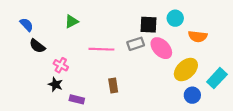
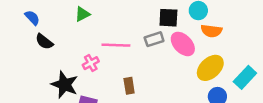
orange semicircle: (198, 36) -> (211, 31), moved
pink cross: (61, 65) -> (91, 63), moved, turned 32
black star: (55, 84) -> (65, 85), size x1.6

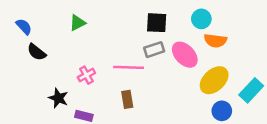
black square: (168, 18) -> (157, 23), moved
pink line: (116, 45) -> (129, 67), moved
black star: (65, 85) -> (58, 98), size x0.7

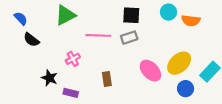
green triangle: (77, 23) -> (65, 15), size x1.5
orange semicircle: (215, 41) -> (191, 21), moved
pink ellipse: (185, 55) -> (150, 71), moved
pink line: (129, 67) -> (98, 35), moved

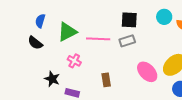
green triangle: (65, 15) -> (67, 32), moved
blue semicircle: (21, 18) -> (40, 21), moved, turned -120
pink cross: (73, 59) -> (74, 61), turned -32

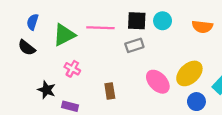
cyan circle: (164, 17) -> (163, 21), moved
pink line: (98, 39) -> (100, 28), moved

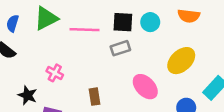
orange semicircle: (202, 27) -> (189, 16), moved
green triangle: (64, 35) -> (46, 18), moved
yellow ellipse: (189, 73) -> (181, 61), moved

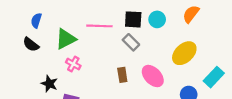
orange semicircle: (189, 16) -> (191, 14), turned 120
green triangle: (46, 18) -> (66, 39), moved
gray rectangle: (120, 48) -> (131, 42), turned 63
brown rectangle: (94, 97) -> (122, 75), moved

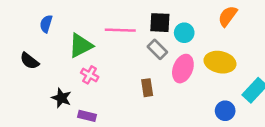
cyan circle: (157, 19) -> (184, 33), moved
black semicircle: (31, 44) -> (29, 61), moved
yellow ellipse: (184, 53) -> (220, 62), turned 55
pink ellipse: (153, 76) -> (183, 69), moved, turned 65

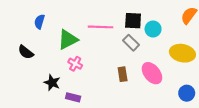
pink ellipse: (183, 69) -> (152, 73), moved, turned -60

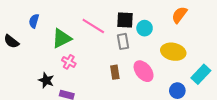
pink line: (100, 27) -> (93, 26), turned 30
gray rectangle: (131, 43) -> (123, 41), turned 35
black semicircle: (26, 52) -> (11, 41), moved

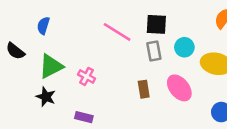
cyan circle: (145, 28) -> (184, 47), moved
green triangle: (62, 38) -> (51, 66), moved
black star: (46, 80) -> (46, 97), moved

